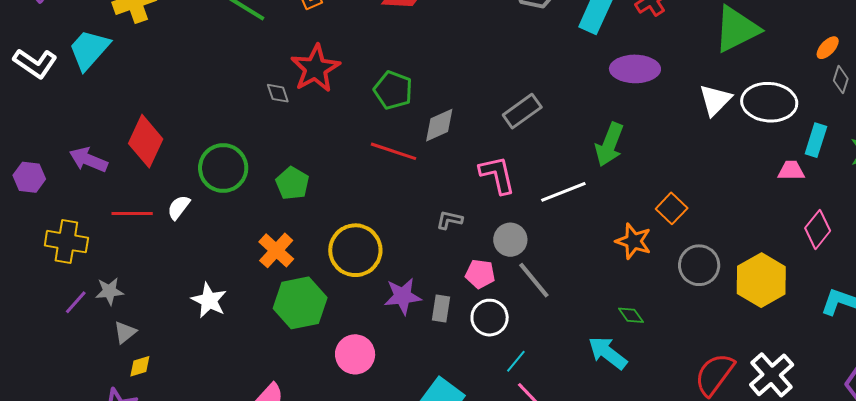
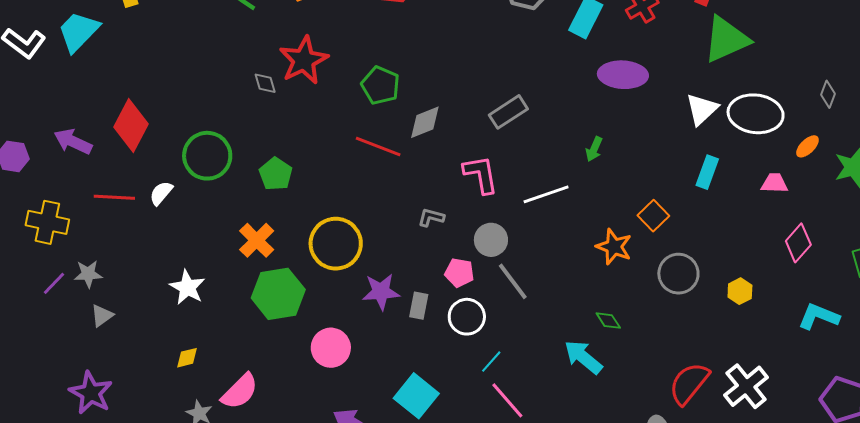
orange ellipse: (828, 48) -> (807, 146), moved
cyan rectangle: (816, 140) -> (707, 172), moved
green arrow: (609, 145) -> (594, 149), size x0.6
yellow hexagon: (761, 280) -> (740, 291), size x0.5
yellow diamond: (140, 366) -> (187, 358), moved

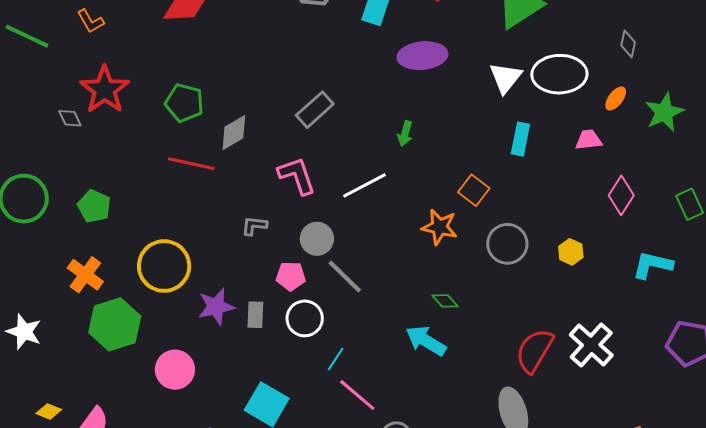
yellow diamond: (187, 358) -> (49, 412), moved, turned 45

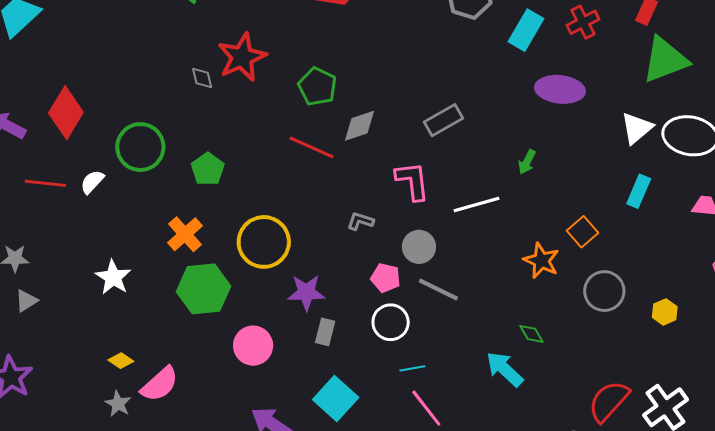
gray line: (345, 276) -> (438, 289), turned -30
gray rectangle: (255, 315) -> (325, 332), moved
cyan line: (336, 359) -> (412, 368), turned 35

